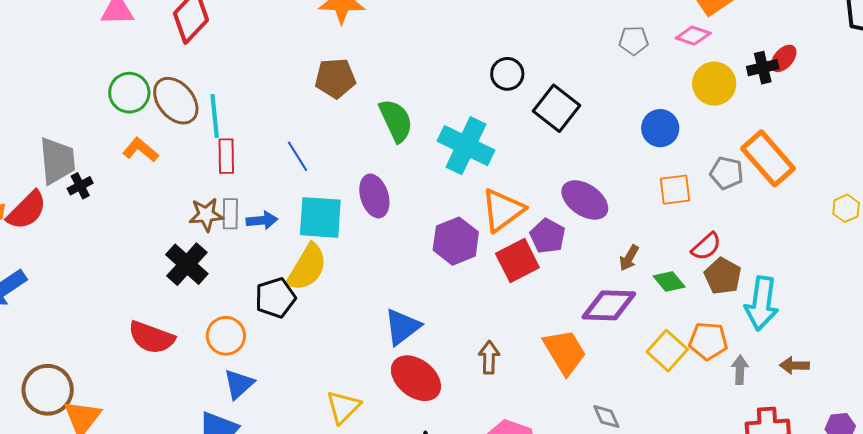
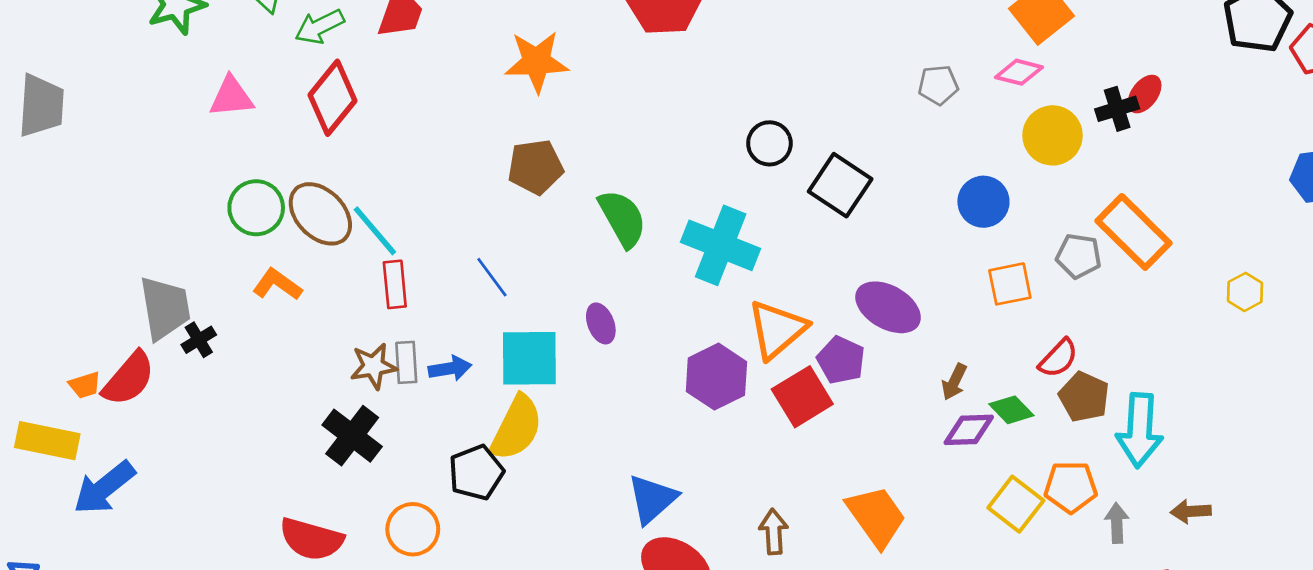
cyan line: (215, 116) -> (375, 231), turned -30
purple ellipse: (374, 196) -> (601, 323), size x0.7
purple diamond: (609, 305) -> (969, 430), moved, size x0.7

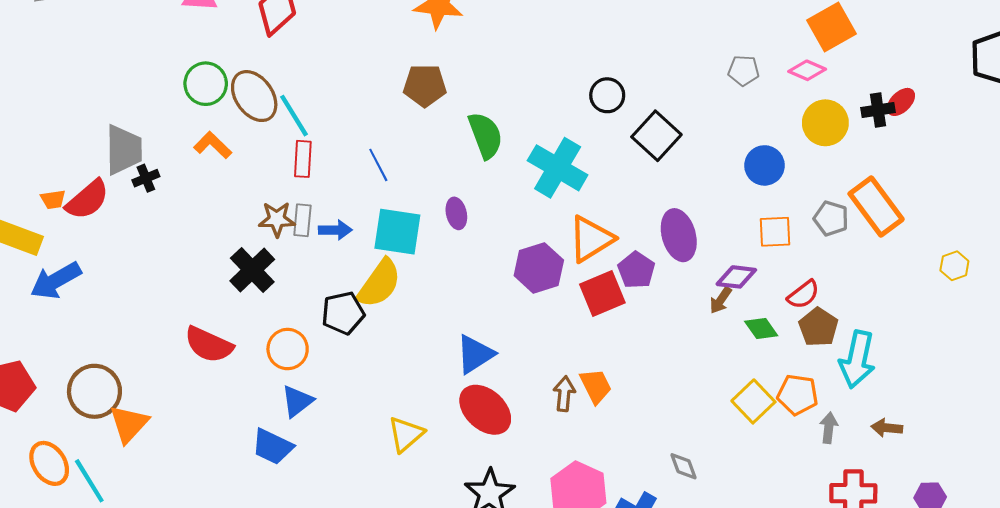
purple ellipse: (888, 307) -> (679, 235), turned 36
purple diamond: (969, 430) -> (736, 277), moved
orange trapezoid: (876, 516) -> (596, 386), moved, size x0.7

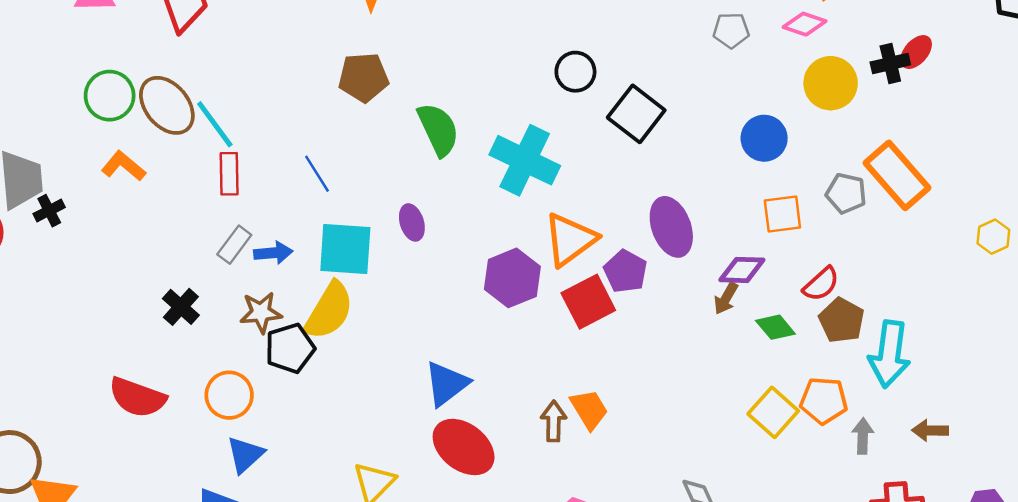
brown star: (277, 219) -> (261, 312), moved
gray rectangle: (302, 220) -> (234, 245), turned 36
black cross: (252, 270) -> (181, 307), size x0.7

